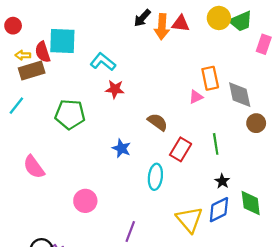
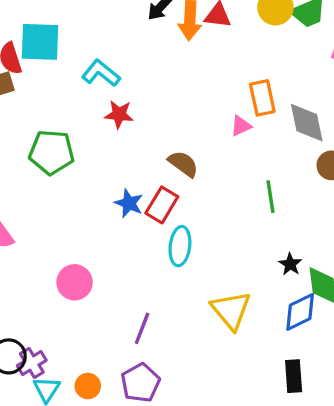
red rectangle: (181, 149) -> (162, 205), moved
black star: (222, 181) -> (290, 264), moved
blue diamond: (219, 210) -> (300, 312), moved

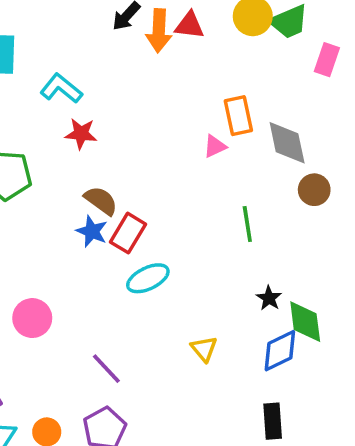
brown semicircle: (183, 164) -> (101, 201), moved
cyan ellipse: (180, 246) -> (148, 278), turned 57
yellow triangle: (231, 310) -> (204, 349), size x0.6
purple line: (142, 328) -> (106, 369), turned -64

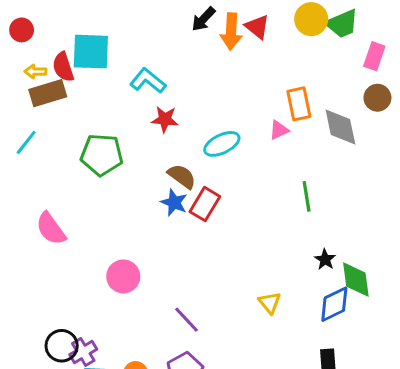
red triangle: (190, 25) -> (257, 27), turned 32
brown circle: (314, 190) -> (377, 98), moved
cyan ellipse: (148, 278) -> (222, 144), moved

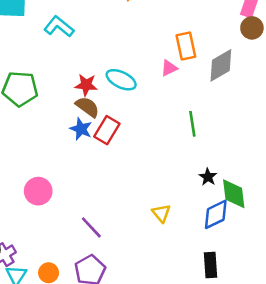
brown circle: (377, 98) -> (252, 28), moved
red star: (165, 119) -> (86, 85), moved
gray diamond: (340, 127) -> (221, 65), turned 72
cyan ellipse: (222, 144) -> (121, 80), turned 52

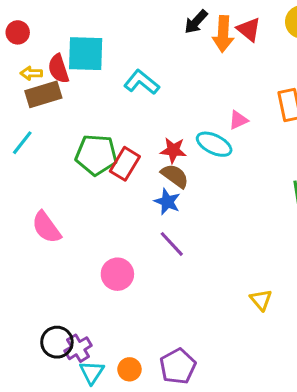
pink triangle: (169, 68) -> (238, 120), moved
red rectangle: (107, 130) -> (125, 164), moved
purple line: (91, 227) -> (172, 244), moved

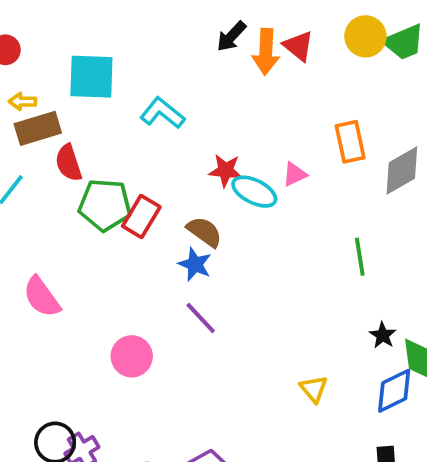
red semicircle: (58, 69) -> (68, 163), moved
pink triangle: (238, 120) -> (295, 174), moved
red star: (173, 150) -> (226, 170), moved

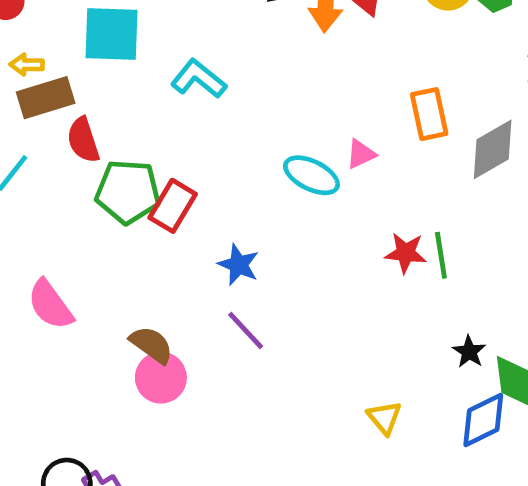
red star: (226, 170) -> (406, 253), moved
brown semicircle: (205, 232) -> (151, 345), moved

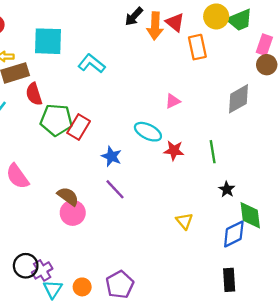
orange rectangle: (429, 114) -> (197, 47), moved
cyan ellipse: (311, 175) -> (148, 132), moved
red star: (406, 253) -> (174, 151), moved
black star: (469, 352) -> (227, 189), moved
yellow triangle: (384, 418) -> (184, 221), moved

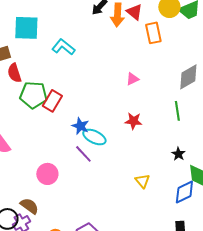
cyan ellipse: (148, 132) -> (94, 137), moved
green line: (213, 152) -> (177, 111), moved
brown semicircle: (68, 196) -> (29, 206), moved

